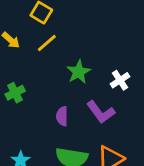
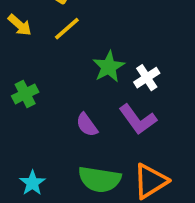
white cross: (120, 80) -> (147, 78), moved
purple semicircle: (62, 116) -> (87, 125), turned -36

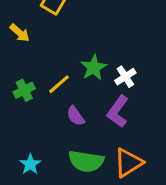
yellow line: (67, 29) -> (59, 84), moved
purple L-shape: (138, 119) -> (118, 111), turned 72

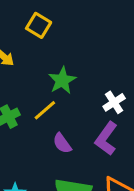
green star: (94, 68) -> (62, 80), moved

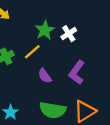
white cross: (114, 102) -> (69, 34), moved

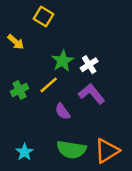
purple L-shape: (77, 72) -> (92, 94), moved, turned 105

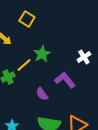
white cross: (89, 65) -> (84, 57), moved
yellow line: (49, 85) -> (24, 65), moved

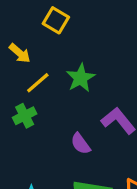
yellow line: (24, 65) -> (38, 83), moved

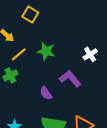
green star: (81, 78) -> (46, 51), turned -30

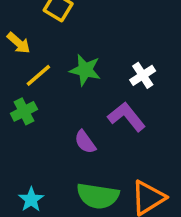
white cross: (90, 54) -> (143, 75), moved

